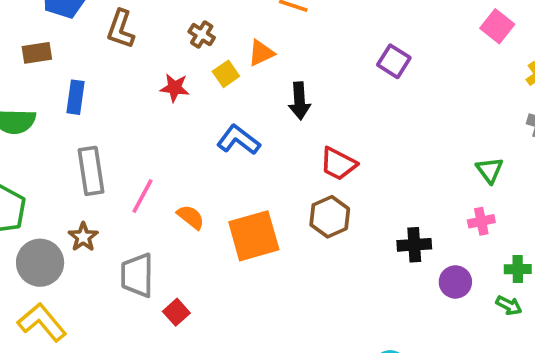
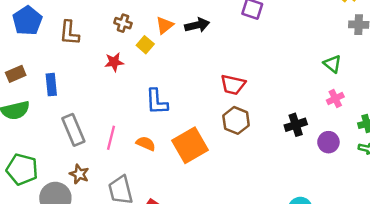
brown rectangle: (37, 53) -> (16, 74), moved
black arrow: (299, 101) -> (197, 25), moved, turned -85
blue L-shape: (238, 140) -> (157, 102), moved, turned -116

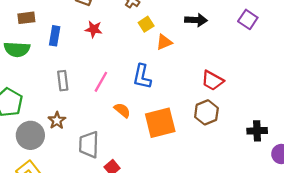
orange triangle: (165, 25) -> (164, 42), moved
red star: (114, 62) -> (94, 29), moved
gray rectangle: (73, 130) -> (63, 81), size x0.7
pink line: (111, 138) -> (101, 82), moved

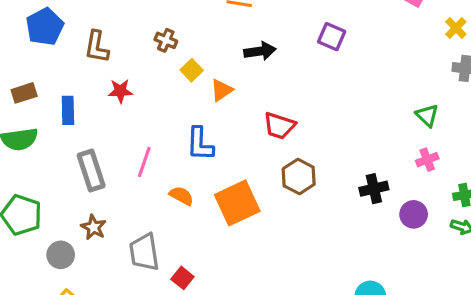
gray rectangle: (63, 81) -> (91, 170), size x1.4
red trapezoid: (212, 81) -> (279, 126), moved
gray circle: (30, 135) -> (61, 255), size x0.7

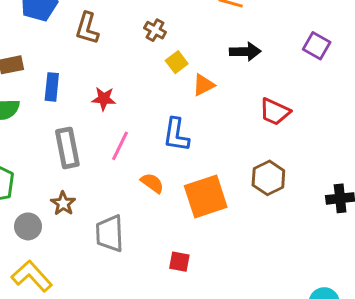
red star: (120, 91) -> (104, 99), moved
red trapezoid: (279, 126) -> (275, 112), moved
red square: (182, 278) -> (179, 262), moved, turned -35

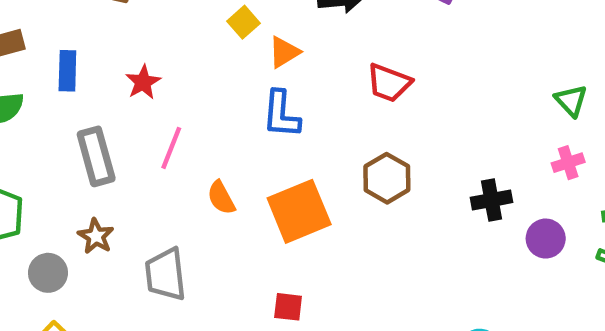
red star: (104, 99) -> (143, 82), turned -30
blue L-shape: (176, 135) -> (281, 114), moved
orange semicircle: (152, 183) -> (221, 198), turned -150
red square: (179, 262) -> (288, 307), moved

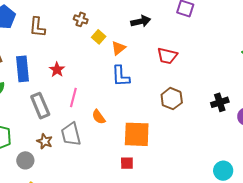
blue rectangle: (67, 71) -> (22, 69), size x1.4
orange square: (299, 211) -> (137, 134), moved, turned 32
gray trapezoid: (165, 274) -> (71, 134), moved
red square: (288, 307) -> (127, 163), moved

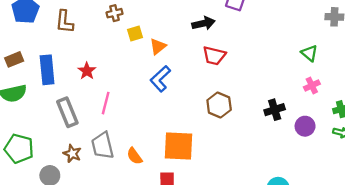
brown cross: (81, 19) -> (115, 13), turned -32
black arrow: (141, 21) -> (204, 23), moved
yellow square: (99, 37) -> (135, 33), turned 32
blue L-shape: (121, 76) -> (160, 79), turned 50
orange semicircle: (99, 117) -> (134, 156), moved

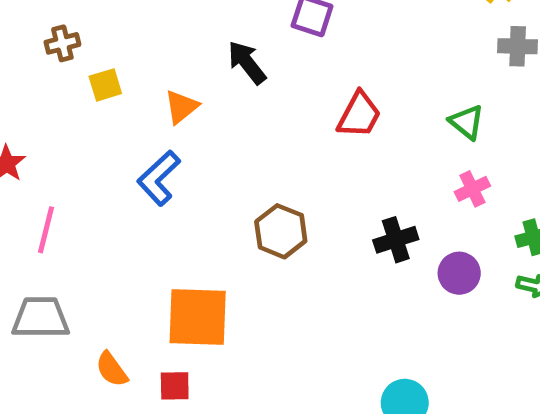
black arrow: (204, 23) -> (247, 63), turned -115
orange triangle: (158, 46) -> (181, 107), moved
red trapezoid: (214, 56) -> (359, 115), moved, turned -75
gray trapezoid: (103, 146) -> (41, 318), turned 104
orange semicircle: (134, 156) -> (112, 369), moved

